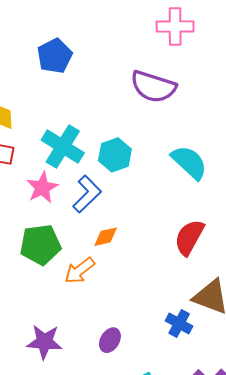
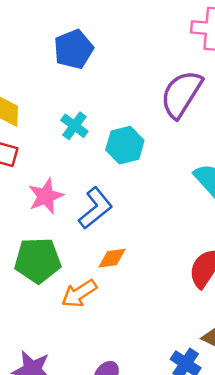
purple semicircle: (153, 87) -> (181, 94), turned 99
cyan cross: (63, 146) -> (74, 126), moved, size x0.6
cyan hexagon: (115, 155) -> (125, 145), moved

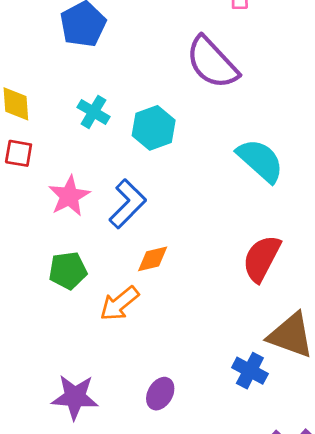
purple semicircle: (181, 94) -> (212, 63), turned -69
green pentagon: (38, 260) -> (68, 271), size x0.7

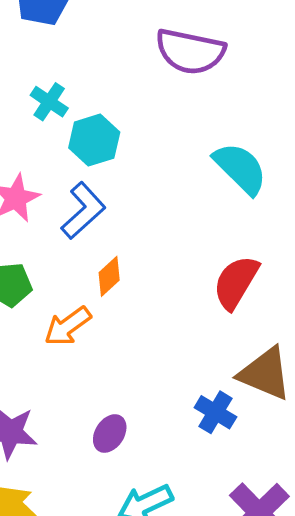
purple semicircle: (212, 63) -> (190, 51), turned -38
cyan hexagon: (154, 128) -> (94, 140), moved
orange diamond: (153, 259) -> (109, 276), turned -32

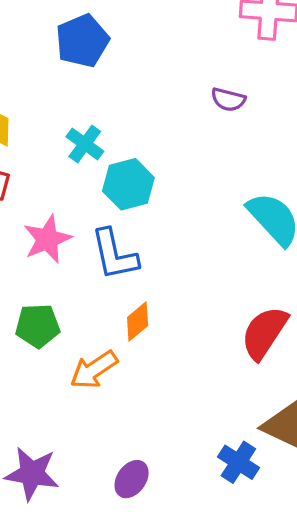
purple semicircle: (190, 51) -> (228, 100), size x0.5
blue L-shape: (83, 211) -> (114, 255), turned 118

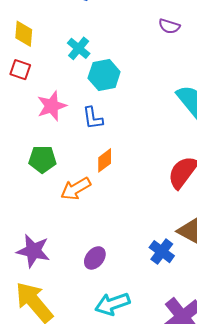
blue L-shape: (114, 255) -> (93, 118), size x0.7

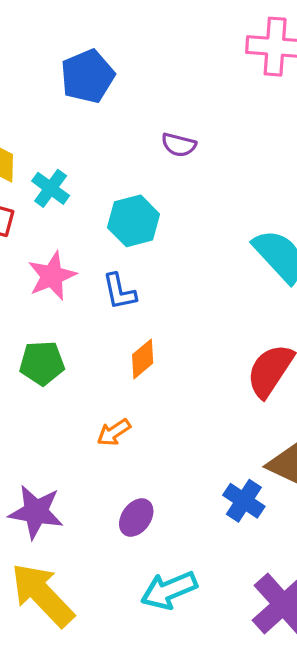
purple semicircle: (169, 26) -> (179, 145), moved
cyan cross: (79, 48) -> (51, 188), moved
orange arrow: (76, 189) -> (114, 432), moved, size x0.7

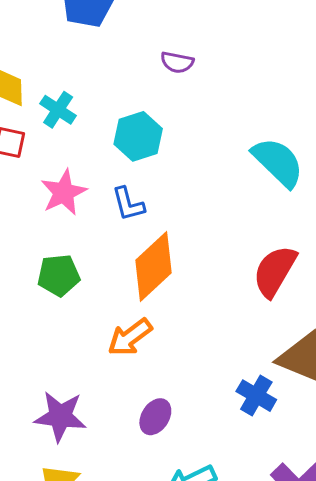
orange diamond: (143, 359) -> (154, 266), size x1.8
orange arrow: (114, 432) -> (130, 337), size x1.4

